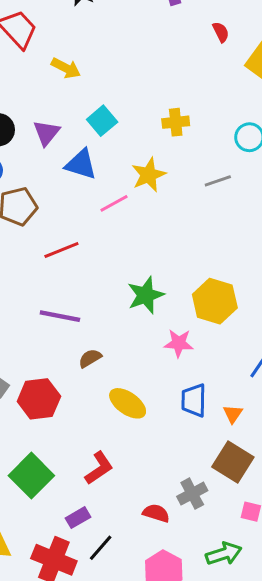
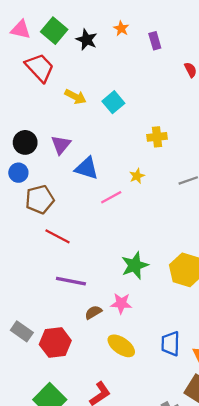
cyan square: (102, 121) -> (113, 102), moved
yellow star: (149, 175) -> (137, 176), size x0.6
red line: (61, 250) -> (58, 236), moved, turned 50
pink star: (179, 343) -> (121, 303), moved

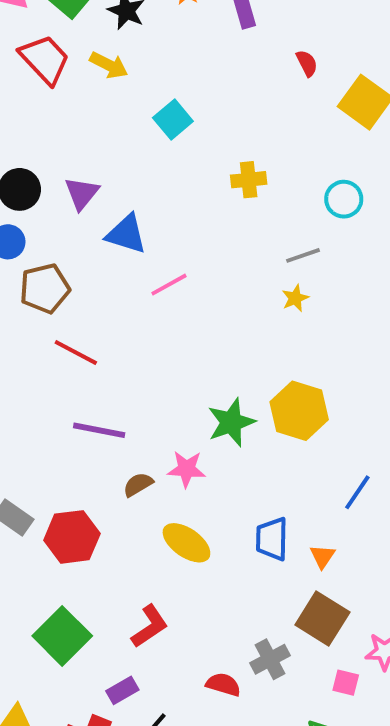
yellow arrow: (75, 97) -> (109, 65), moved
yellow star: (137, 176) -> (295, 298), moved
green star: (135, 265) -> (231, 422), moved

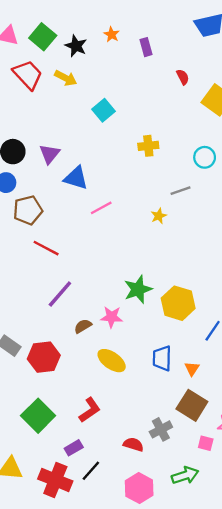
yellow star: (295, 298) -> (159, 216), moved
yellow hexagon: (299, 411) -> (178, 303), moved
purple line: (99, 430) -> (60, 294), turned -60

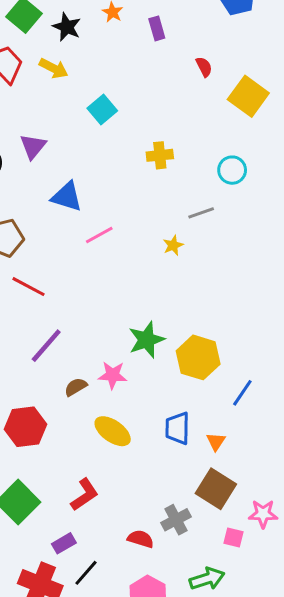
purple triangle: (50, 154) -> (33, 146), moved

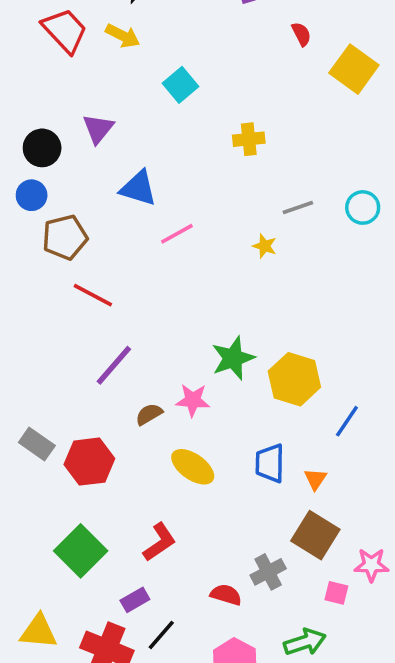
cyan circle: (232, 170) -> (363, 207), moved
yellow star: (173, 245) -> (265, 246), turned -30

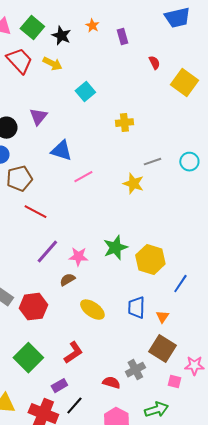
yellow star: (265, 246) -> (133, 184), size x1.5
pink star: (193, 400) -> (78, 257), moved

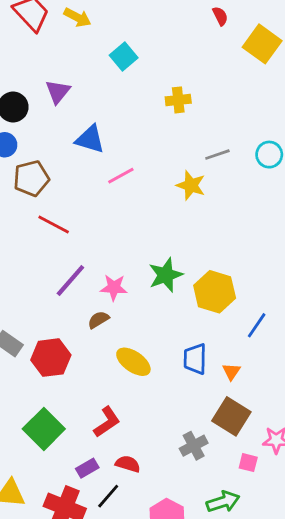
red semicircle: (111, 383) -> (128, 464), moved

